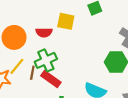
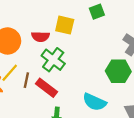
green cross: (46, 60) -> (53, 60), moved, turned -30

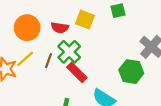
brown line: (26, 80) -> (48, 61), moved
red rectangle: (46, 88) -> (77, 72), moved

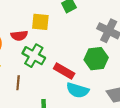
brown line: (48, 61) -> (18, 83), moved
red rectangle: (77, 72) -> (64, 71), moved

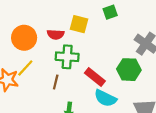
green cross: (34, 56) -> (67, 57), turned -35
brown line: (18, 83) -> (56, 82), moved

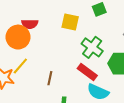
red semicircle: (56, 34) -> (30, 24), moved
green cross: (67, 57) -> (92, 47), moved, turned 35

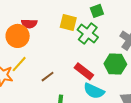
green cross: (92, 47) -> (88, 34), moved
brown line: (50, 78) -> (48, 77), turned 40

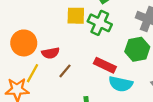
red semicircle: (29, 24) -> (51, 53), moved
brown line: (48, 77) -> (65, 71), moved

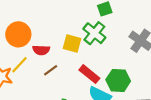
yellow square: (76, 16) -> (72, 44), moved
green hexagon: (137, 49) -> (118, 80), moved

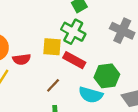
brown line: (51, 70) -> (53, 85), moved
red rectangle: (89, 74) -> (74, 60), moved

